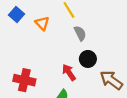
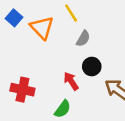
orange triangle: (42, 23) -> (42, 28), size x1.5
gray semicircle: (80, 33) -> (83, 39), turned 56

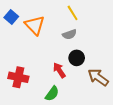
yellow line: (71, 13) -> (73, 13), moved
gray semicircle: (83, 39) -> (69, 34), turned 40

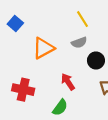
orange triangle: (35, 25) -> (43, 48), moved, turned 45
black circle: (77, 58) -> (96, 60), moved

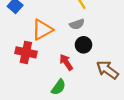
black circle: (96, 60) -> (83, 45), moved
red cross: (23, 90) -> (26, 52), moved

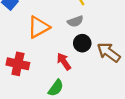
red cross: (26, 52) -> (18, 64), moved
brown arrow: (107, 70) -> (109, 52), moved

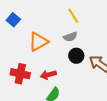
red arrow: (64, 62) -> (48, 75), moved, turned -70

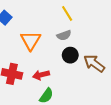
orange triangle: (38, 42) -> (31, 41), turned -30

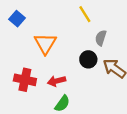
gray semicircle: (64, 35) -> (101, 38), moved, turned 128

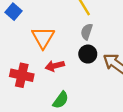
gray semicircle: (101, 38) -> (87, 32), moved
red arrow: (57, 81) -> (55, 66), moved

